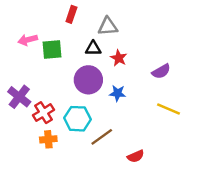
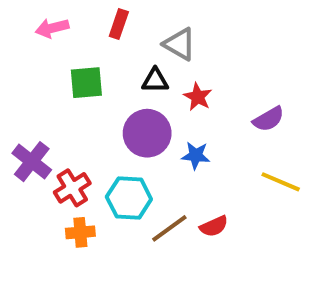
gray triangle: (108, 26) -> (179, 44), turned 35
pink arrow: (28, 40) -> (52, 28), moved
red semicircle: (136, 156) -> (214, 226), moved

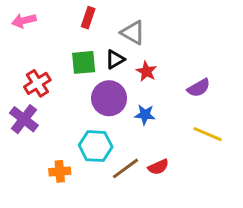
pink arrow: (52, 28) -> (24, 21), moved
black triangle: (155, 81) -> (115, 59), turned -30
green square: (86, 83) -> (84, 62), moved
red cross: (72, 188) -> (37, 83), moved

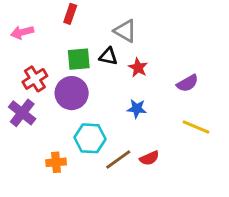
red rectangle: (88, 18) -> (70, 14), moved
pink arrow: (24, 21) -> (22, 32), moved
black triangle: (115, 59) -> (108, 56), turned 42
purple circle: (109, 98) -> (72, 93), moved

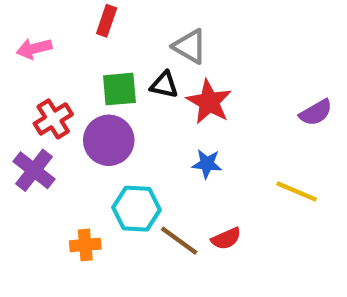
red star: (138, 68) -> (209, 102), size x1.5
purple semicircle: (188, 83) -> (316, 113), moved
brown line: (118, 160) -> (179, 241), turned 72

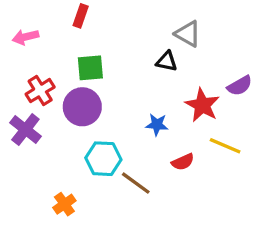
gray triangle: (190, 46) -> (188, 34), moved
black triangle: (164, 85) -> (167, 61), moved
red star: (209, 102) -> (202, 105), moved
red semicircle: (226, 239) -> (183, 162), moved
orange cross: (85, 245) -> (64, 204), moved, turned -30

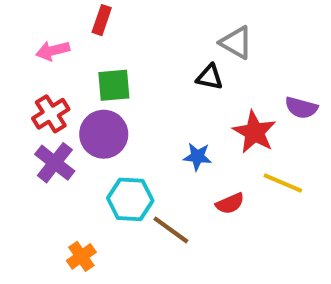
pink arrow: (25, 37) -> (53, 51), moved
purple semicircle: (240, 86) -> (301, 108), turned 45
purple cross: (25, 129) -> (55, 163), moved

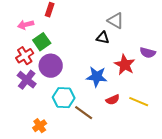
green square: (114, 85) -> (42, 42), moved, turned -30
blue star: (197, 157) -> (97, 77), size x1.5
yellow line: (283, 183) -> (139, 102), moved

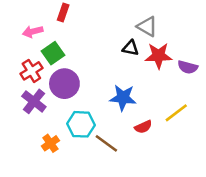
red star: (125, 65) -> (158, 56), moved, turned -30
yellow line: (139, 102) -> (176, 113), moved, turned -60
orange cross: (40, 126) -> (50, 143), moved

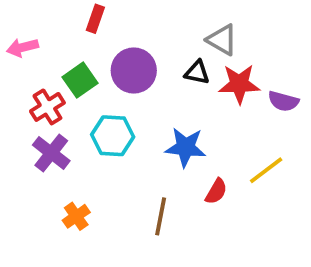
pink arrow: (33, 32) -> (22, 47), moved
purple circle: (64, 84) -> (134, 70), moved
cyan hexagon: (81, 124) -> (113, 136), moved
red semicircle: (143, 127) -> (216, 191), turned -36
brown line: (106, 143) -> (161, 216), turned 65

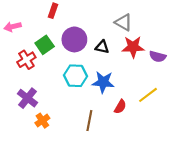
black triangle: (197, 72) -> (102, 47), moved
cyan hexagon: (113, 136) -> (75, 76), moved
purple cross: (51, 153) -> (27, 98), moved

